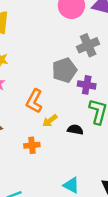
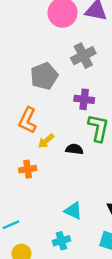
gray pentagon: (64, 70) -> (44, 76), moved

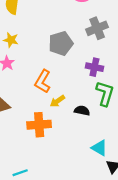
orange cross: (28, 169) -> (39, 125), size x1.5
cyan triangle: (73, 211) -> (99, 148), moved

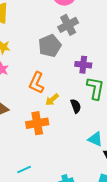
gray cross: (97, 28) -> (68, 25), moved
black semicircle: (82, 111) -> (76, 106), turned 64

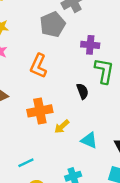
yellow arrow: (52, 100) -> (62, 127), moved
cyan triangle: (95, 139) -> (89, 140), moved

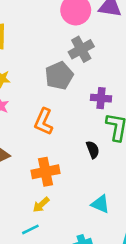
yellow arrow: (62, 127) -> (41, 205), moved

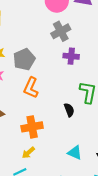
gray pentagon: (59, 76) -> (24, 59), moved
purple cross: (101, 98) -> (71, 56), moved

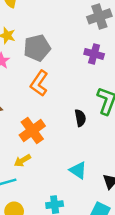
gray cross: (61, 31) -> (99, 16), moved
orange cross: (32, 127) -> (32, 130), turned -35

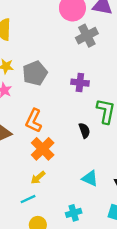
purple cross: (94, 54) -> (80, 83), moved
orange L-shape: (39, 83) -> (34, 121), moved

